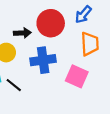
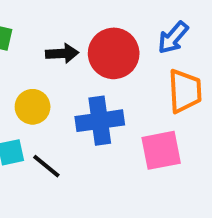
black arrow: (22, 33) -> (62, 53), moved
pink square: (77, 76) -> (161, 150), turned -35

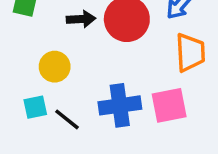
blue cross: (100, 121) -> (120, 105), moved

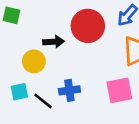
black arrow: (81, 19) -> (54, 42), moved
blue cross: (120, 105) -> (69, 90), moved, size x0.7

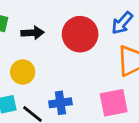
black arrow: (54, 42) -> (32, 33), moved

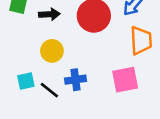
yellow circle: (23, 72) -> (52, 51), moved

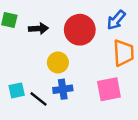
yellow circle: (52, 51) -> (58, 63), moved

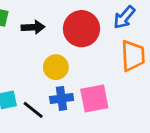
pink square: (109, 89) -> (94, 98), moved

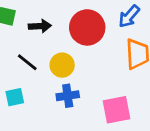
pink square: (94, 98) -> (116, 110), moved
black line: (33, 110) -> (27, 62), moved

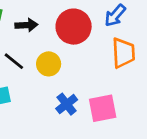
blue cross: (68, 96) -> (67, 104), moved, turned -30

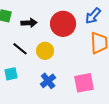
blue cross: (67, 104) -> (48, 81), moved

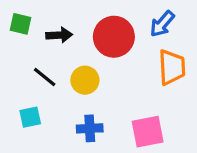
blue cross: (48, 81) -> (90, 128), turned 35

